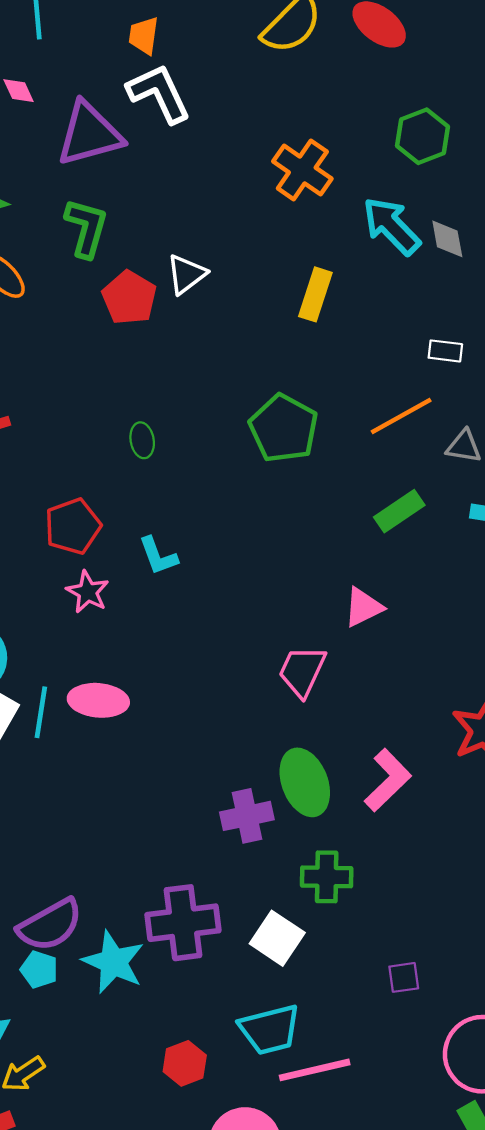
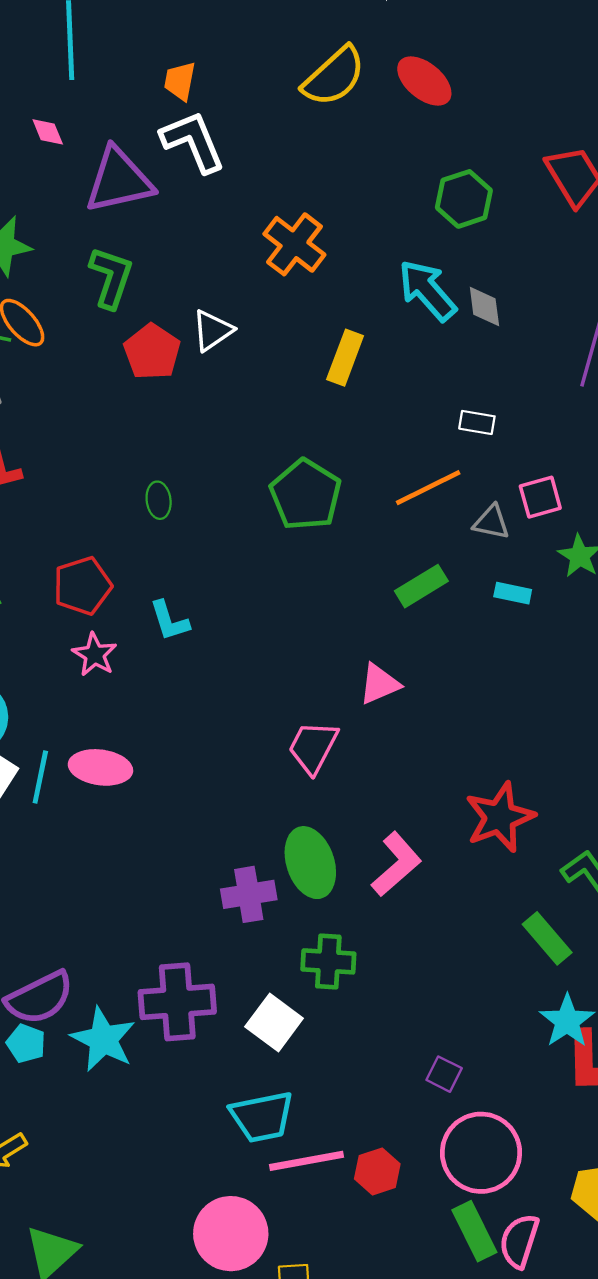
orange cross: (302, 170) -> (294, 244), moved
purple square: (404, 977) -> (444, 1074), moved, turned 32
red hexagon: (185, 1063) -> (377, 1171), moved

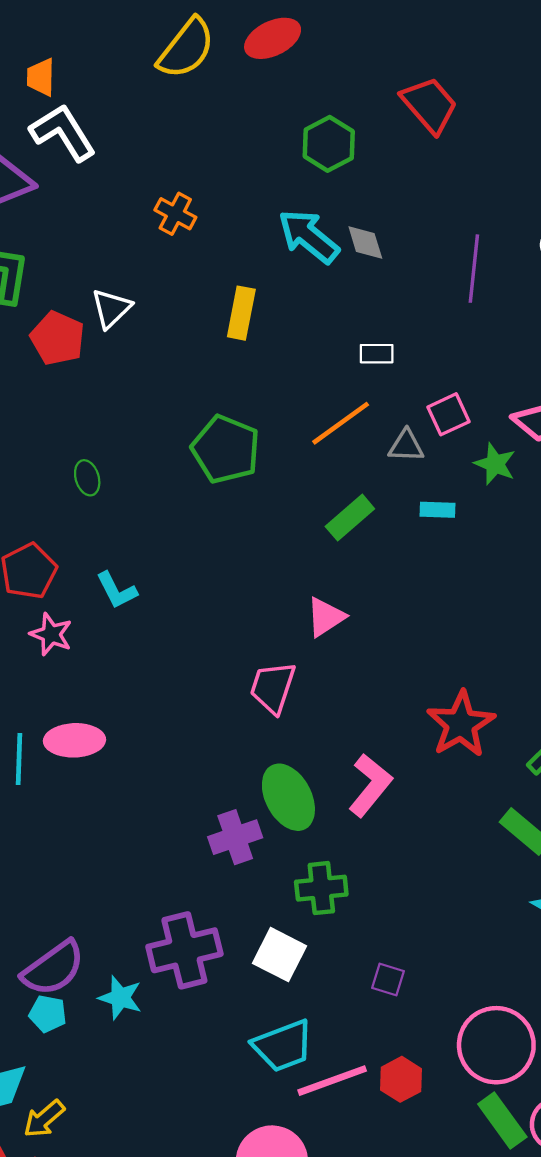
red ellipse: (424, 81) -> (273, 38), turned -56
orange cross: (294, 244) -> (175, 214), size x0.7
cyan star: (103, 1039) -> (120, 998), size x0.7
purple square: (444, 1074) -> (388, 980), moved

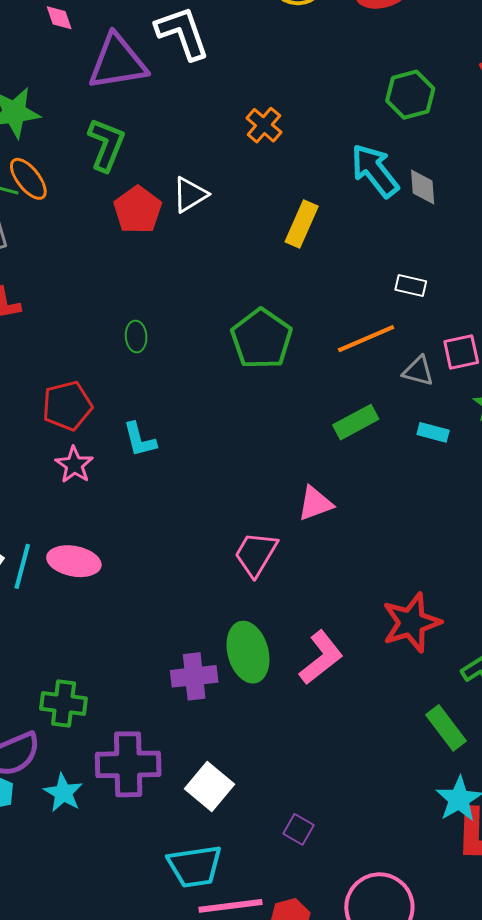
green cross: (321, 888) -> (64, 703), moved

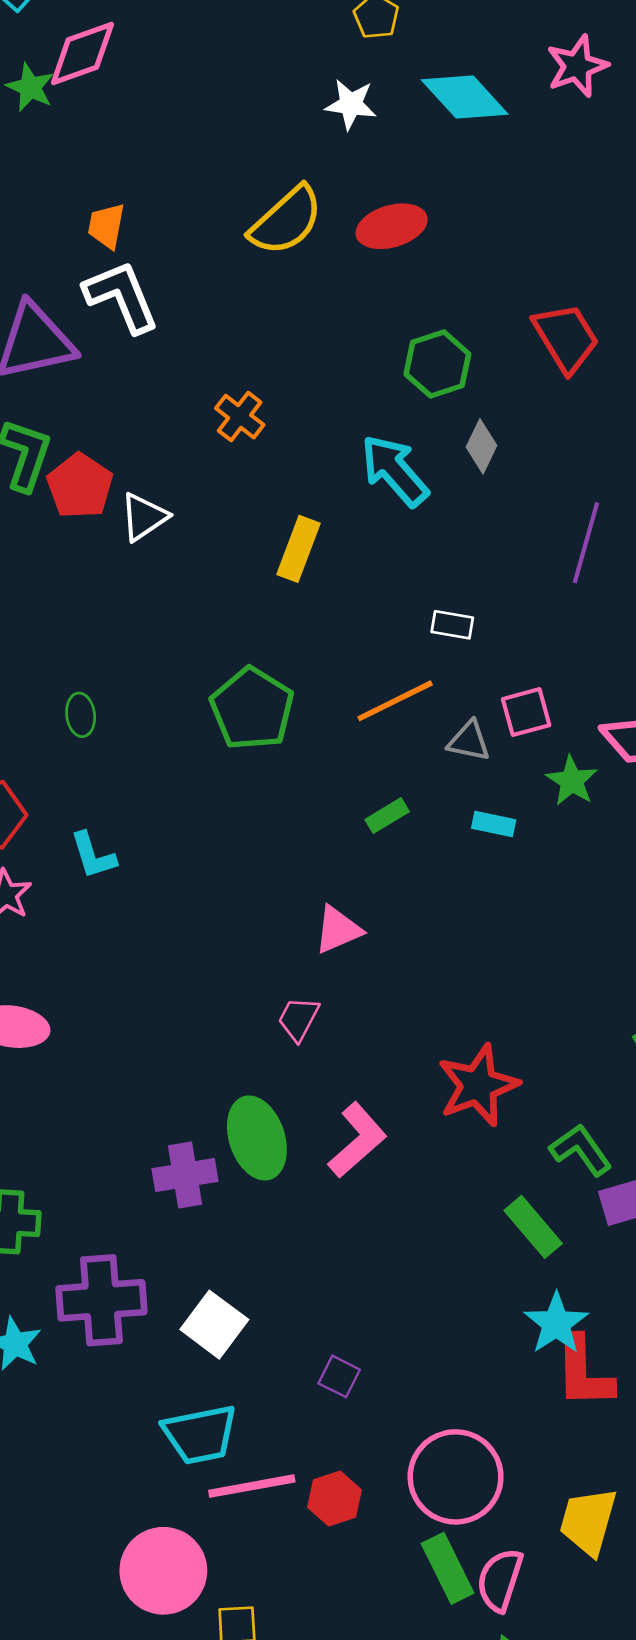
gray diamond: (423, 187) -> (482, 446), moved, turned 33
red pentagon: (138, 210) -> (80, 486), moved
green rectangle: (356, 422) -> (387, 816), size x0.7
pink trapezoid: (256, 554) -> (298, 1019), moved, size x0.7

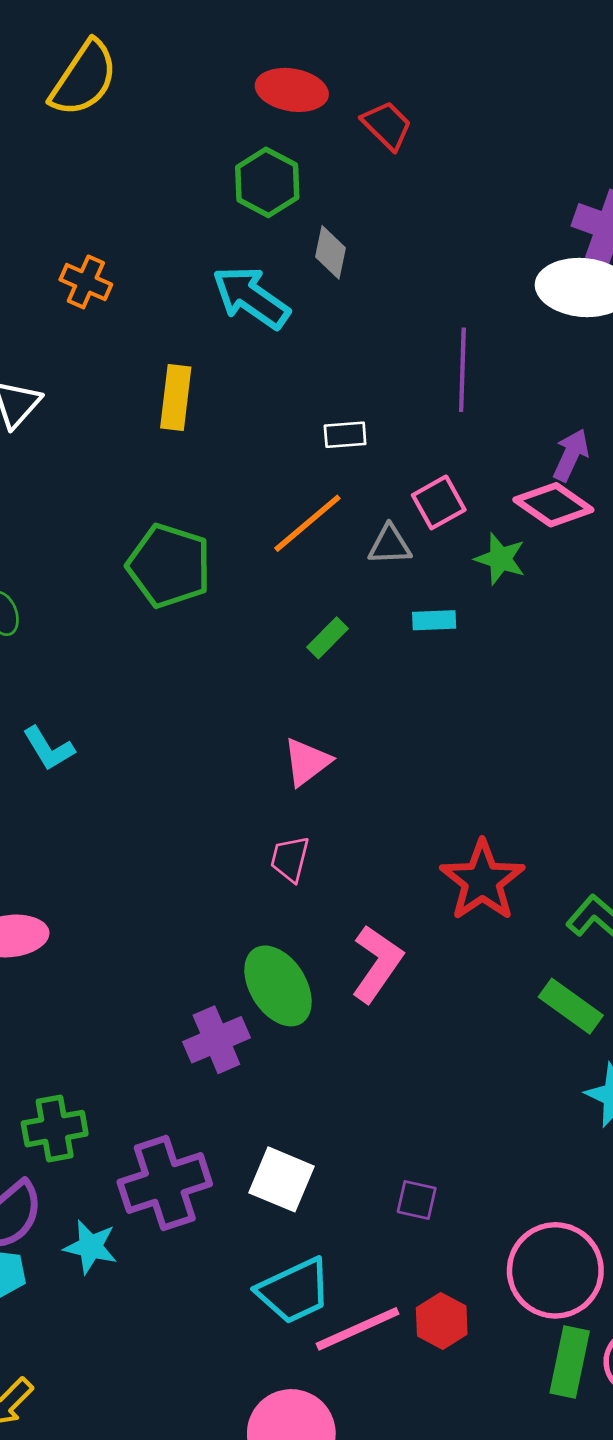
red ellipse: (392, 226) -> (292, 90), moved, turned 40
red trapezoid: (566, 338) -> (387, 125), size x0.7
purple line: (586, 543) -> (462, 370), moved
green rectangle: (448, 1568) -> (570, 1362), turned 52

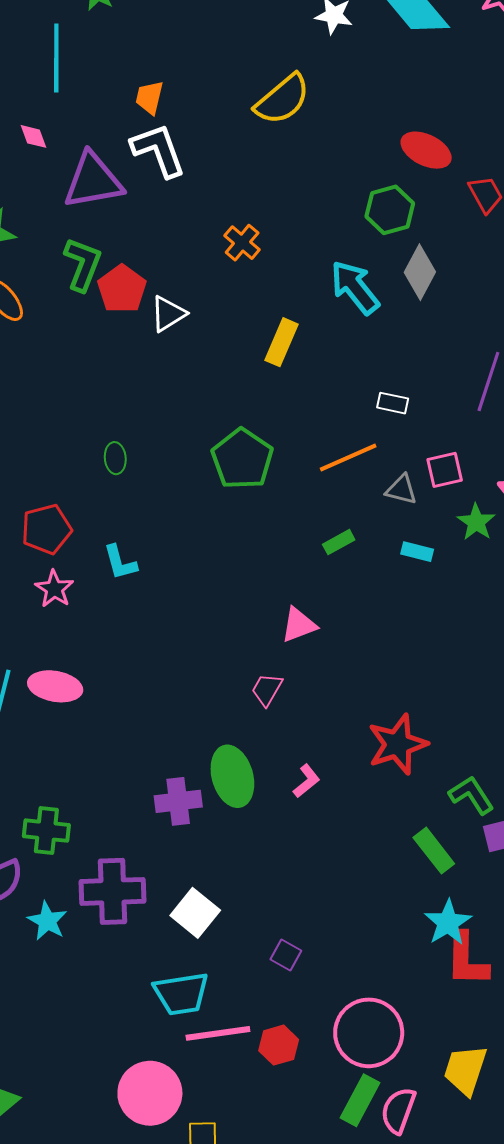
gray diamond: (330, 252) -> (420, 272), size x1.4
pink L-shape: (377, 964) -> (307, 781), size x0.6

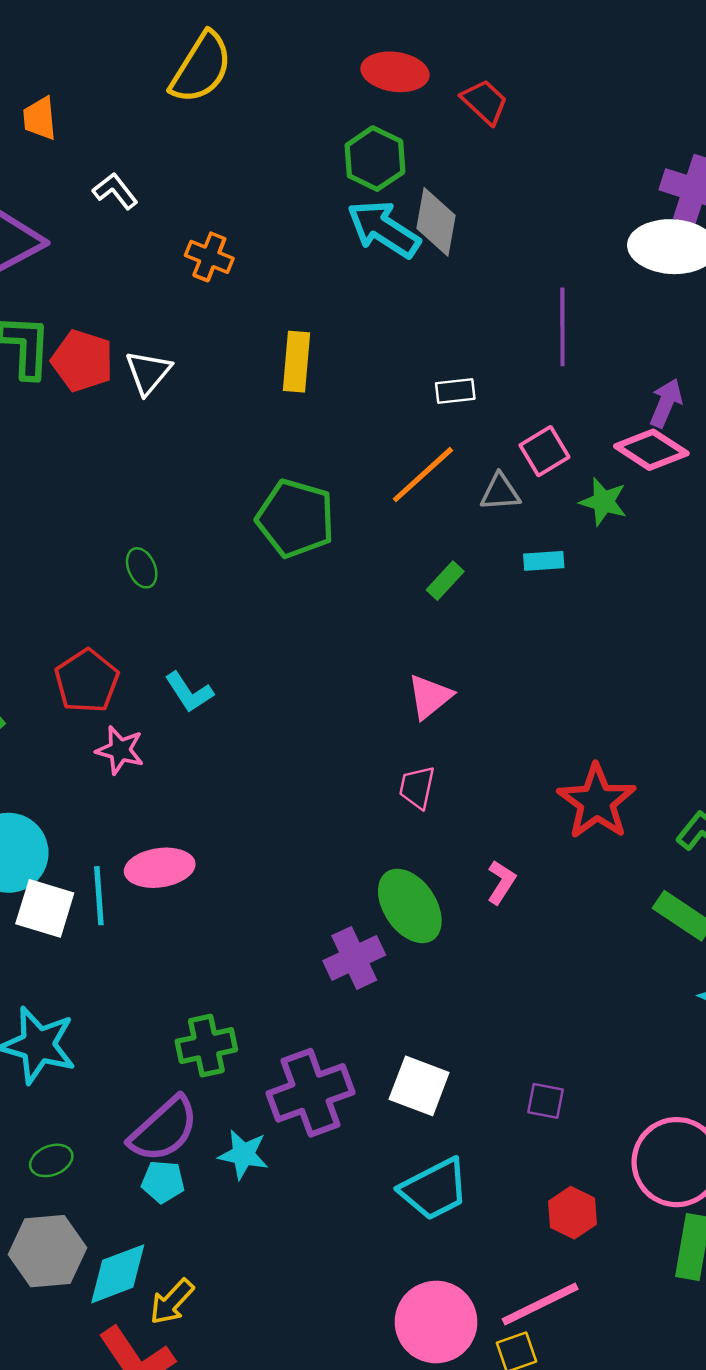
white L-shape: (158, 150) -> (115, 191), moved, size x0.6
cyan arrow: (355, 287) -> (384, 229), moved
pink line: (218, 1033) -> (540, 1304), moved

